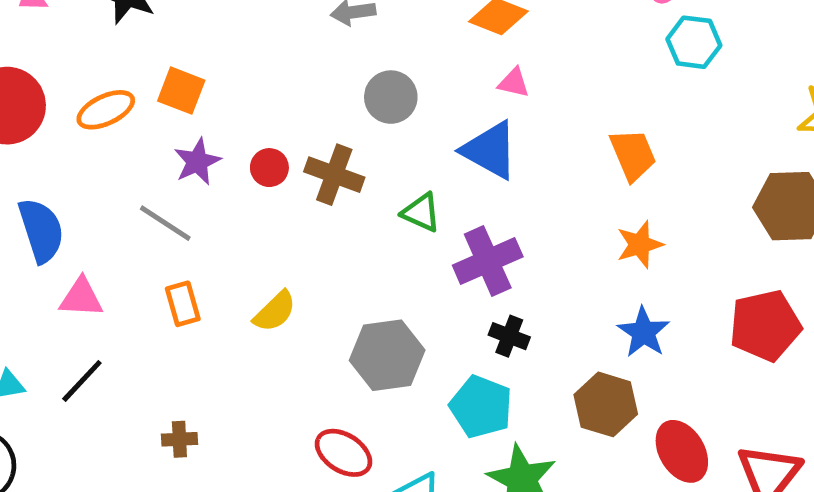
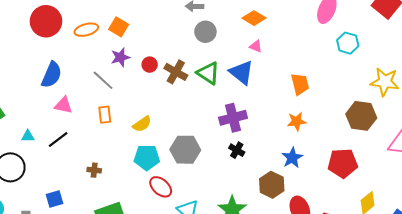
cyan hexagon: (694, 42) -> (348, 43), moved
gray circle: (391, 97) -> (205, 32), moved
green triangle: (421, 212) -> (208, 73), moved, size x1.4
blue semicircle: (41, 230) -> (52, 75), turned 32
cyan pentagon: (481, 407) -> (147, 157), moved, turned -30

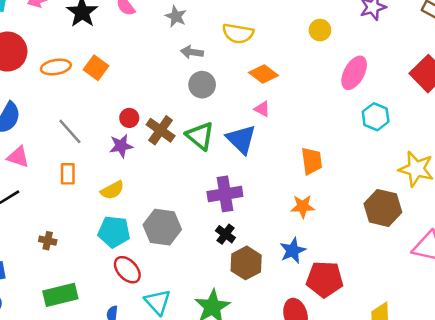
purple star: (120, 57) -> (121, 146), moved
red pentagon: (343, 163) -> (325, 279), moved
brown hexagon: (272, 185) -> (246, 263), moved

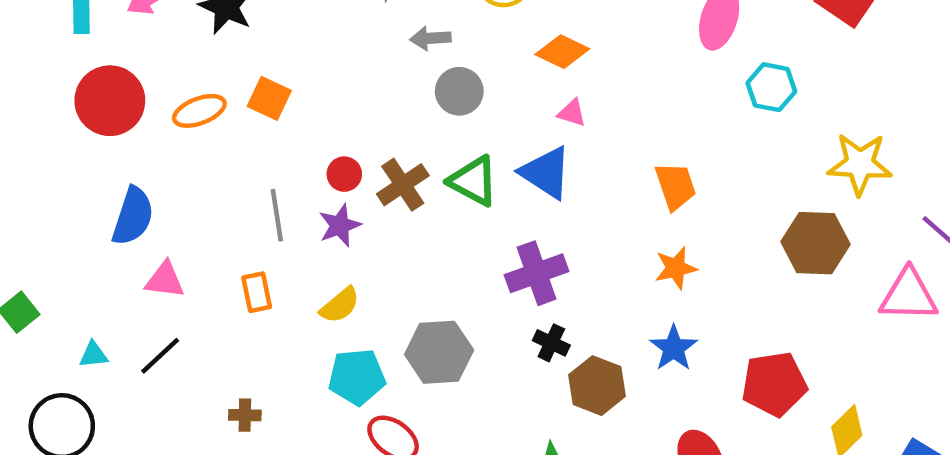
brown cross: (161, 130) -> (403, 185), turned 32
gray line: (70, 131) -> (277, 215), moved, turned 44
red pentagon: (325, 279) -> (774, 384), moved

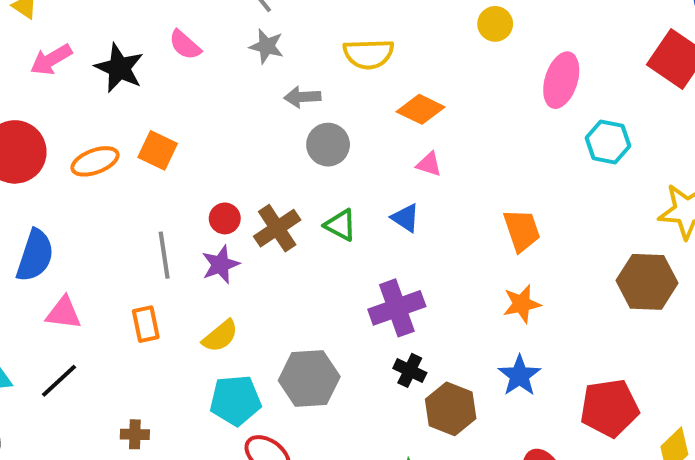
blue triangle: (546, 173) -> (405, 218), size x0.6
green triangle: (473, 181) -> (340, 225), size x0.7

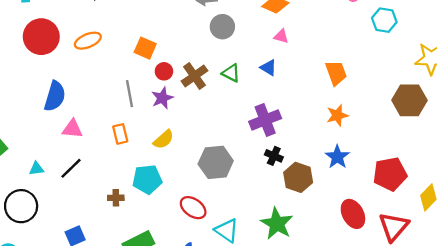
orange square: (158, 150) -> (145, 48), moved
cyan pentagon: (235, 400) -> (147, 179), moved

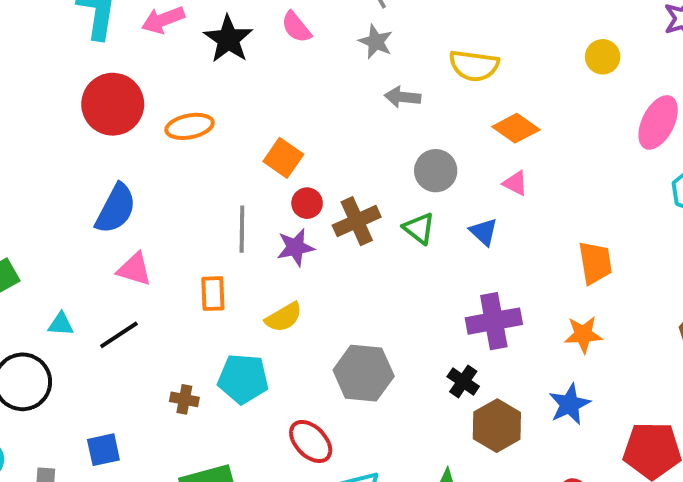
gray circle: (222, 27) -> (436, 171), moved
purple cross: (265, 120) -> (494, 321), moved

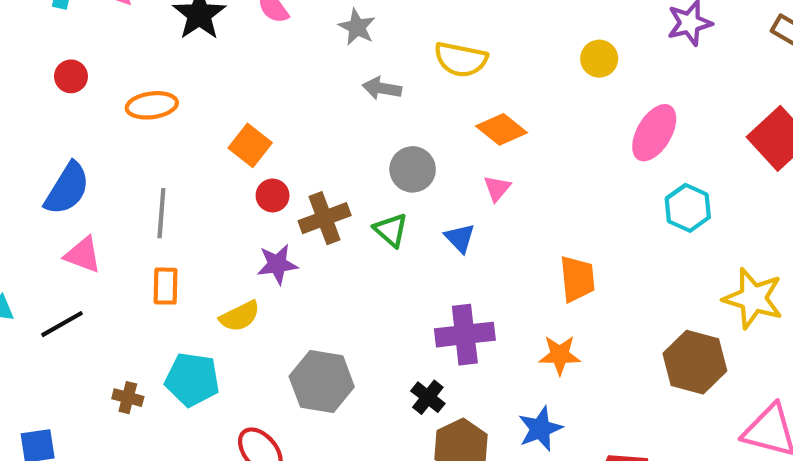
red circle: (113, 104) -> (71, 76), size x0.5
pink triangle: (515, 183) -> (497, 188), turned 40
gray line: (242, 229) -> (161, 213), moved
purple star: (295, 247) -> (277, 264), moved

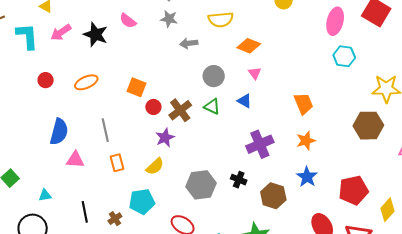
pink ellipse: (654, 133) -> (335, 21), moved
black line: (62, 324) -> (85, 212), moved, turned -55
black cross: (428, 397) -> (239, 180), moved
brown cross: (128, 398) -> (115, 219), turned -32

